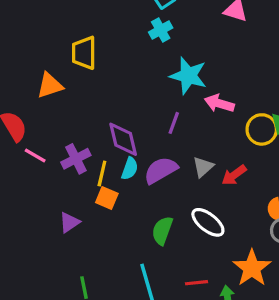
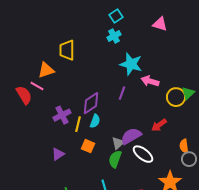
purple diamond: (123, 139) -> (91, 103), turned 70
pink line: (35, 156) -> (37, 86), moved
gray triangle: (203, 167) -> (118, 143), moved
purple semicircle: (161, 170) -> (131, 136), moved
orange square: (107, 198) -> (88, 146), moved

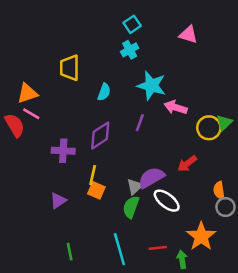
orange triangle: (46, 70) -> (27, 93), moved
purple cross: (62, 115) -> (63, 151), turned 30
cyan semicircle: (95, 121) -> (104, 92), moved
yellow line: (78, 124) -> (93, 175), moved

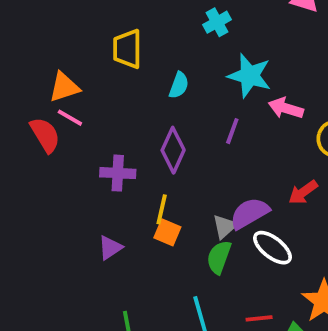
purple diamond: (100, 135) -> (173, 150), turned -32

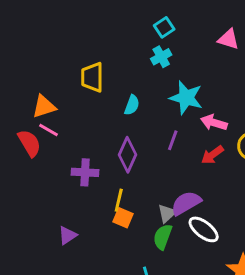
red arrow: (303, 192) -> (212, 155), moved
purple triangle: (110, 248) -> (67, 235), moved

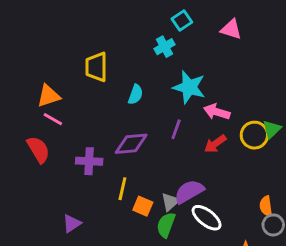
cyan square: (164, 27) -> (182, 21), moved
red semicircle: (29, 143) -> (38, 150), moved
purple diamond: (127, 155) -> (131, 144), turned 60
orange square: (123, 218) -> (143, 206), moved

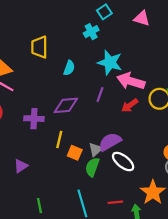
pink arrow: (217, 112) -> (131, 81), size x1.4

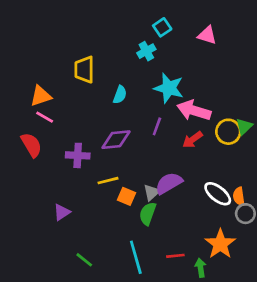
yellow line: (59, 140) -> (108, 181), turned 63
white ellipse: (123, 162) -> (218, 194), moved
green line: (39, 206) -> (84, 260), turned -40

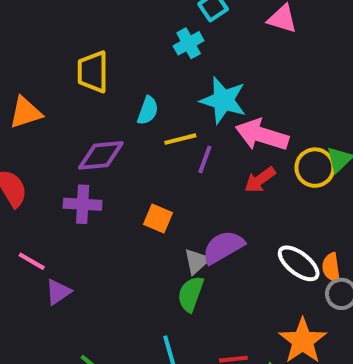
pink line: (45, 117) -> (32, 261), moved
purple diamond: (116, 140) -> (101, 155), moved
yellow line: (108, 181) -> (180, 139), moved
orange square: (127, 196) -> (158, 219), moved

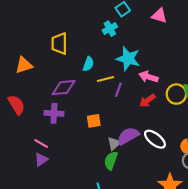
pink arrow: (262, 135) -> (148, 77), size x0.7
orange square: (158, 219) -> (94, 121), turned -32
pink line: (32, 261) -> (41, 143), moved
white ellipse: (299, 263) -> (155, 139), moved

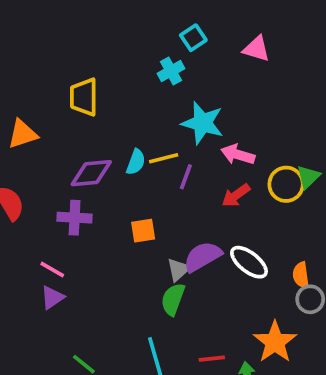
cyan semicircle: (88, 64) -> (136, 162), moved

